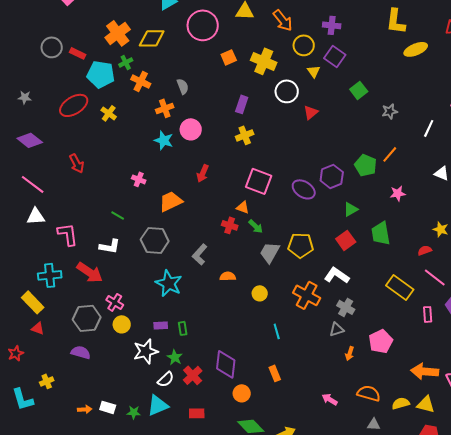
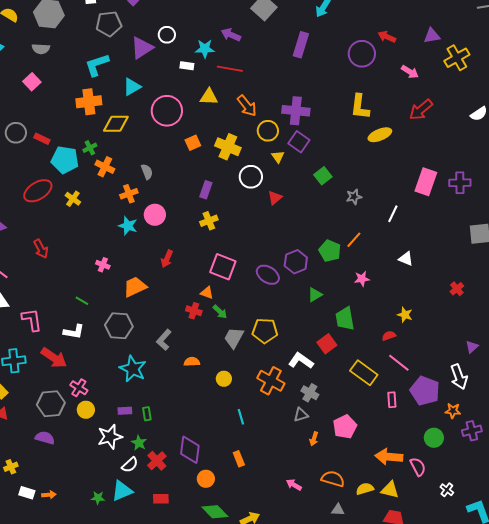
purple cross: (332, 25) -> (296, 111), size x1.5
orange cross: (118, 33) -> (89, 102), moved, turned 30
red square: (346, 240) -> (327, 344), moved
white rectangle: (108, 407) -> (27, 493), moved

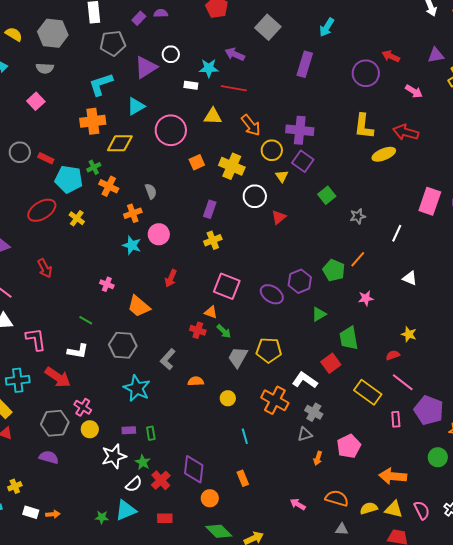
red arrow: (421, 110) -> (406, 132), moved, turned 55
orange trapezoid: (135, 287) -> (139, 306), turned -115
pink semicircle: (418, 467) -> (422, 510), moved

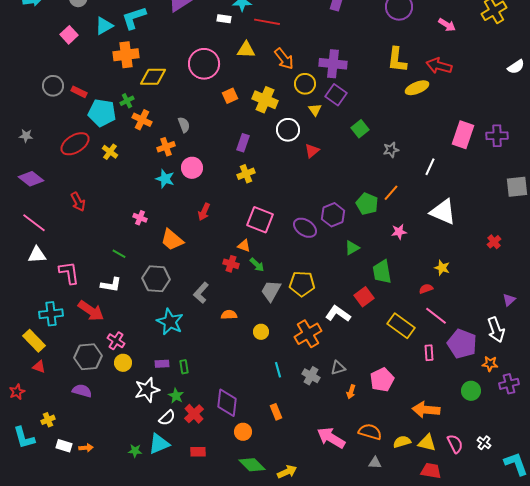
cyan triangle: (136, 106) -> (104, 26), moved
white triangle: (410, 278) -> (443, 212), size x1.8
orange cross: (275, 400) -> (308, 334), turned 32
gray cross: (314, 412) -> (311, 376), moved
pink arrow: (298, 504) -> (331, 438), size x1.8

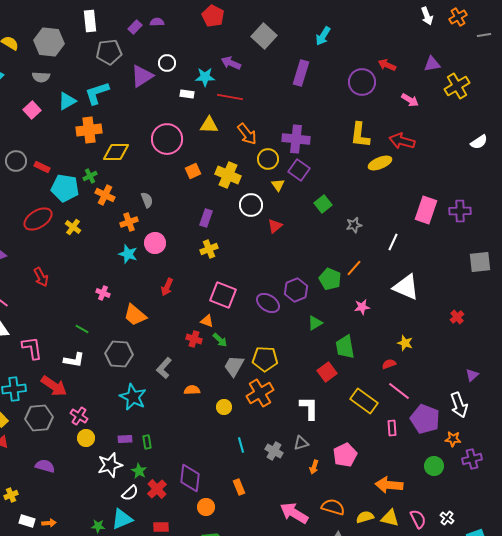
white L-shape: (338, 314) -> (309, 408), moved, turned 55
orange cross: (308, 334) -> (260, 393), moved
gray hexagon: (88, 357) -> (39, 418), moved

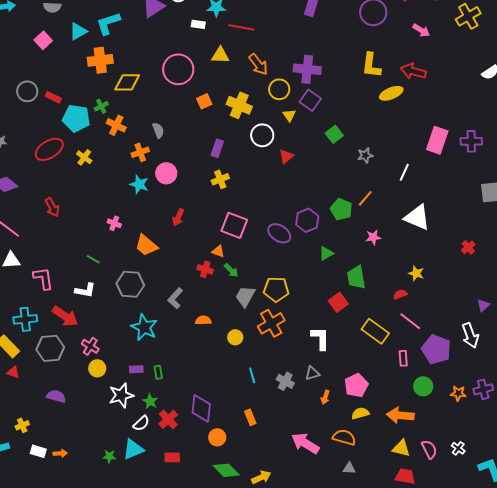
orange star: (453, 439) -> (458, 393), moved
green circle: (434, 466) -> (423, 386), moved
yellow semicircle: (365, 517) -> (360, 413), moved

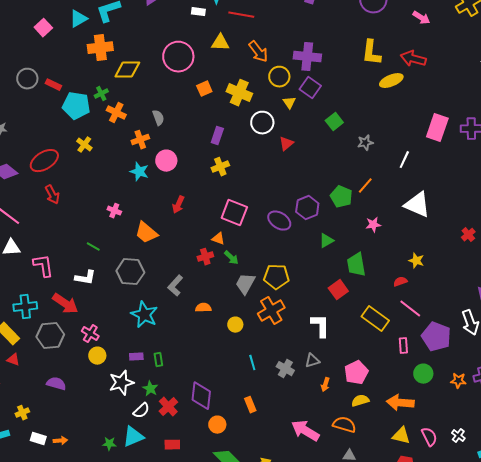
red ellipse: (49, 149) -> (44, 161), moved
red cross: (205, 269) -> (205, 257), turned -35

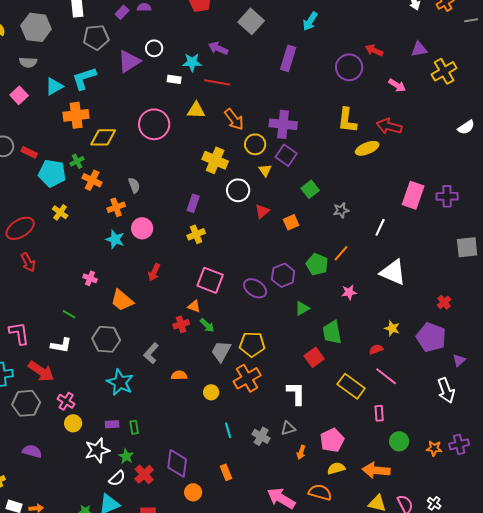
orange square: (204, 89) -> (291, 222), moved
purple pentagon: (436, 337) -> (431, 337), moved

